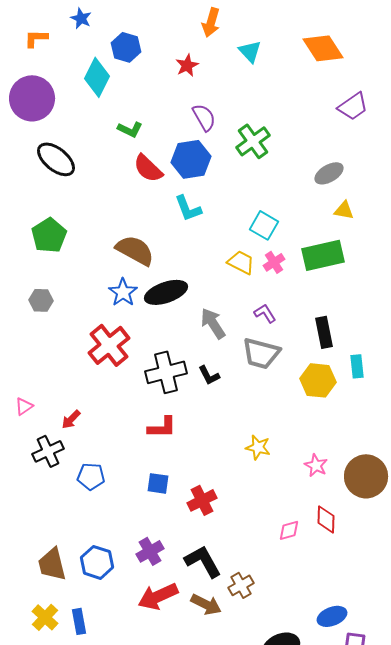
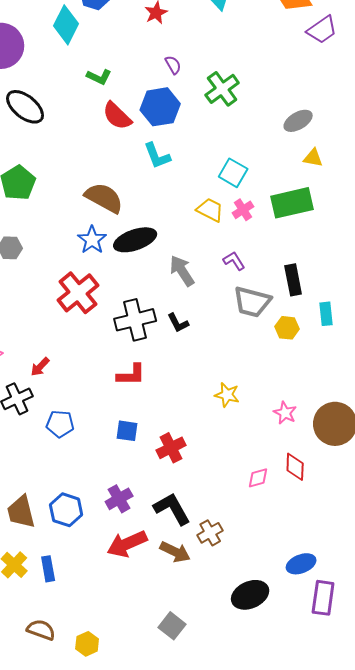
purple trapezoid: (353, 106) -> (322, 30), moved
purple semicircle: (204, 117) -> (173, 65), size x0.7
gray trapezoid: (261, 353) -> (252, 302), moved
yellow hexagon: (318, 380) -> (287, 328), size x0.7

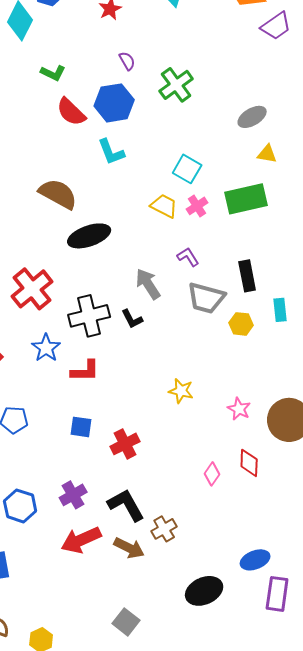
blue star: (92, 240) -> (46, 348), moved
gray arrow: (182, 271) -> (148, 284), moved
pink diamond: (258, 478) -> (212, 474), turned -40

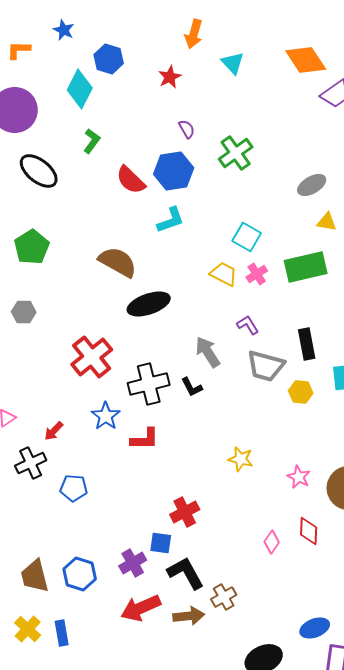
green L-shape: (53, 73) -> (92, 141), moved, turned -80
cyan L-shape: (111, 152) -> (171, 220), turned -88
blue square: (81, 427) -> (161, 543), moved
brown arrow: (129, 548) -> (189, 616), turned -32

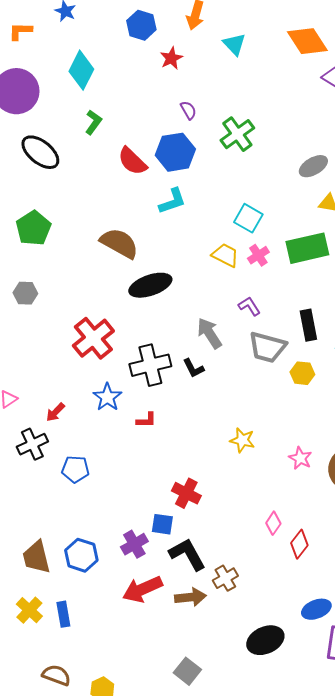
blue hexagon: (109, 59) -> (141, 25), moved
red L-shape: (145, 439) -> (146, 420), size x0.7
red cross: (185, 512) -> (186, 493), turned -36
red diamond: (309, 531) -> (299, 544), moved, turned 36

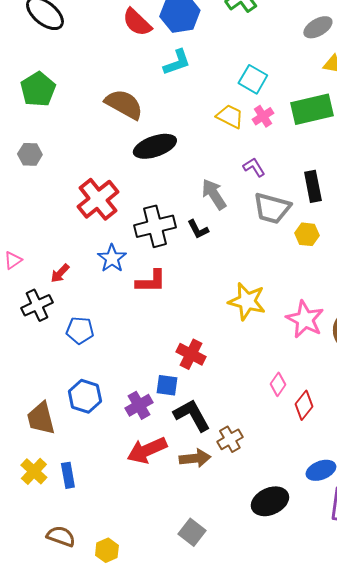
red L-shape: (146, 420) -> (151, 281), size x1.5
yellow star: (242, 440) -> (247, 301), size x1.5
pink star: (300, 458) -> (305, 319), size x1.6
blue hexagon: (81, 555) -> (85, 396), moved

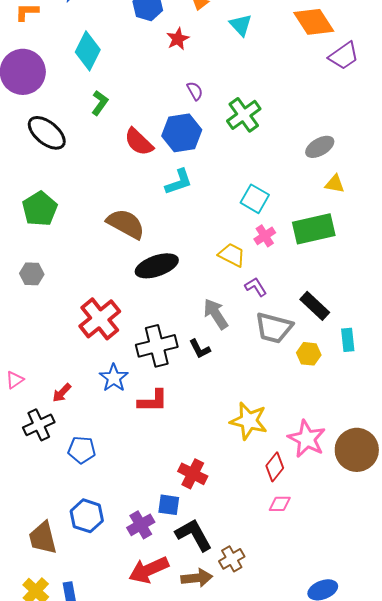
yellow trapezoid: (230, 116) -> (232, 255), moved
black rectangle: (313, 186) -> (315, 306), turned -36
pink diamond: (278, 384) -> (280, 504), turned 55
red diamond: (304, 405) -> (275, 467), moved

